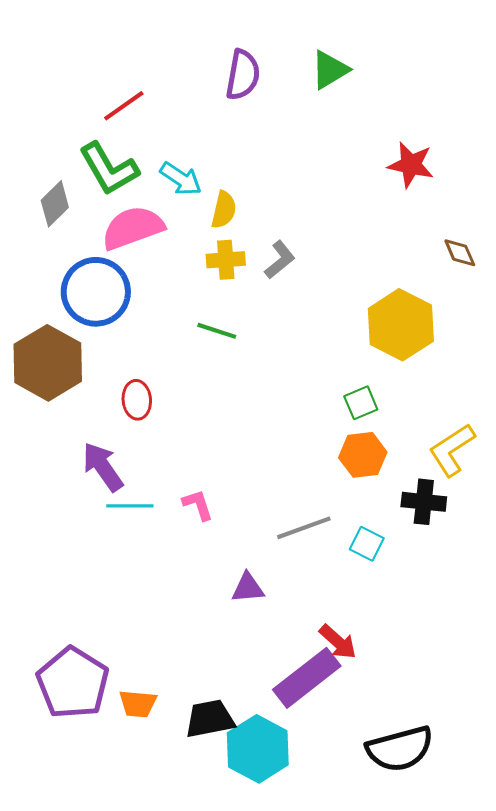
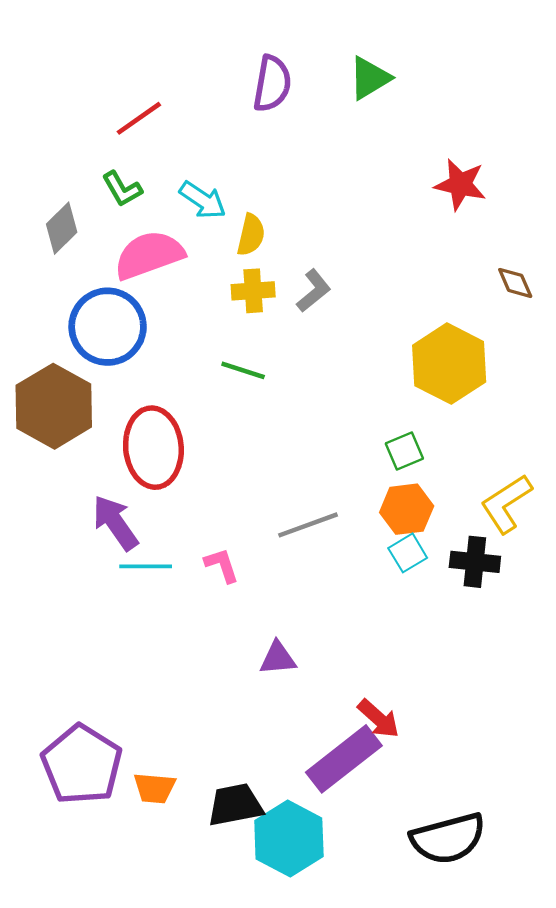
green L-shape: (109, 169) -> (122, 189), size x0.6
red ellipse: (137, 400) -> (153, 448), size x1.8
gray line: (304, 528) -> (308, 525), moved
cyan square: (367, 544) -> (408, 553), moved, turned 32

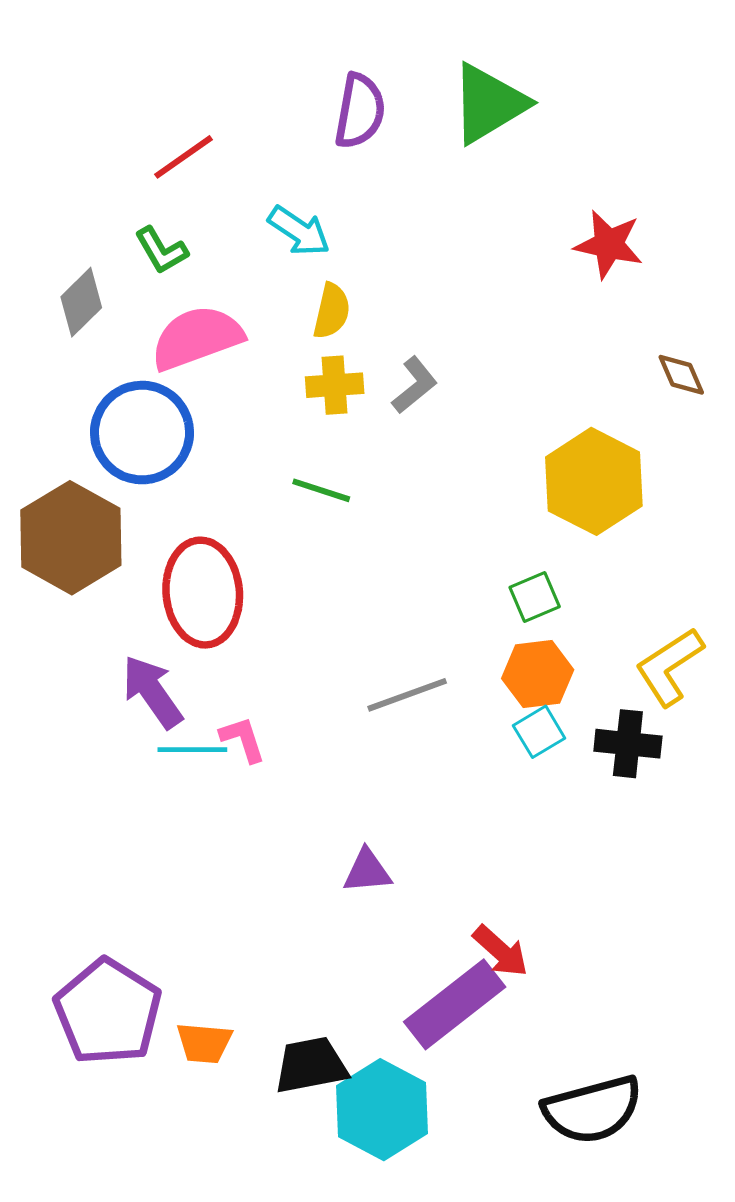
green triangle: (370, 78) -> (489, 104), size x1.4
cyan arrow: (203, 200) -> (299, 231), moved
pink L-shape: (222, 565) -> (243, 739), moved

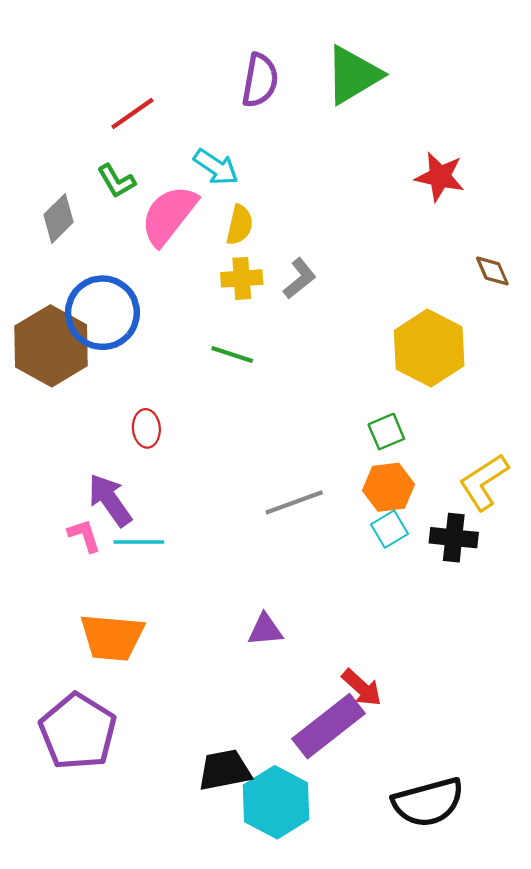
pink semicircle: (197, 338) -> (169, 215), moved, turned -32
brown hexagon: (71, 538) -> (51, 346), moved
red ellipse: (203, 593) -> (146, 428), size x0.5
pink L-shape: (243, 739) -> (84, 536), moved
orange trapezoid: (204, 1043) -> (112, 637), moved, size x1.6

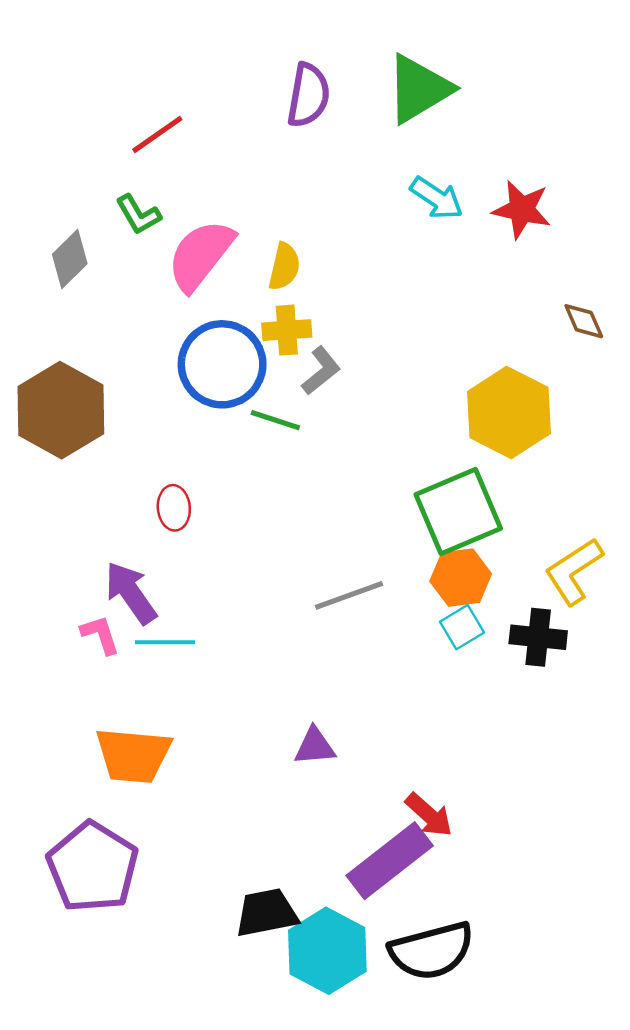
cyan arrow: (216, 167) -> (437, 198), moved
gray L-shape: (300, 278) -> (321, 371), moved
blue circle: (102, 313) -> (222, 364), moved
green square: (386, 432) -> (458, 512), size x2.0
black semicircle: (428, 802) -> (432, 951), moved

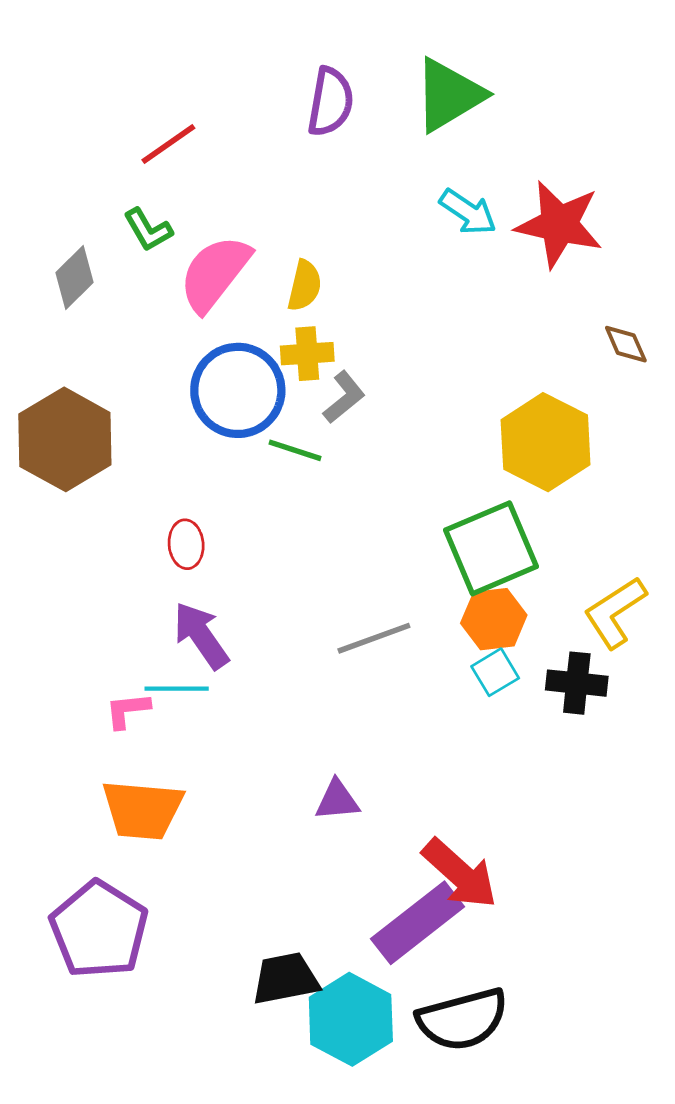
red star: (522, 209) -> (559, 224), size x1.4
purple arrow: (131, 593) -> (201, 635), moved
pink L-shape: (100, 635) -> (128, 710), moved, turned -78
red arrow: (429, 815) -> (460, 874), size x1.5

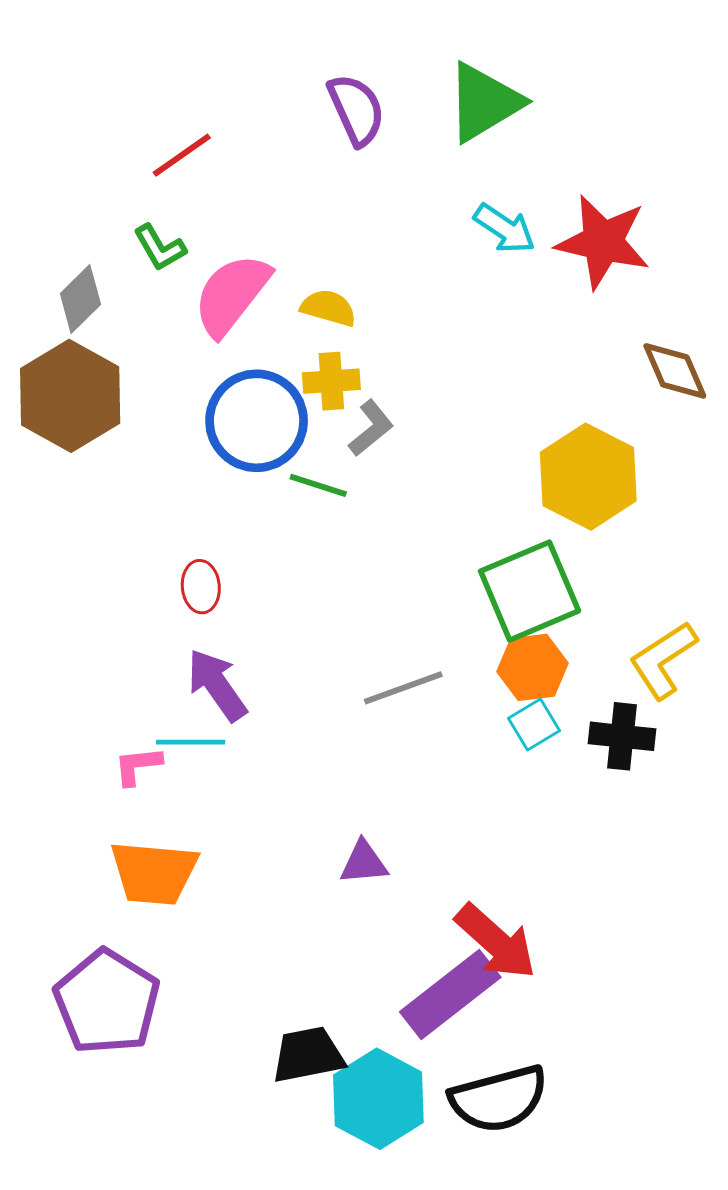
purple semicircle: (330, 102) -> (356, 110), turned -34
yellow semicircle: (305, 286) -> (328, 308), turned -87
brown diamond: (626, 344) -> (675, 371), size x1.4
brown hexagon: (65, 439) -> (70, 396), moved

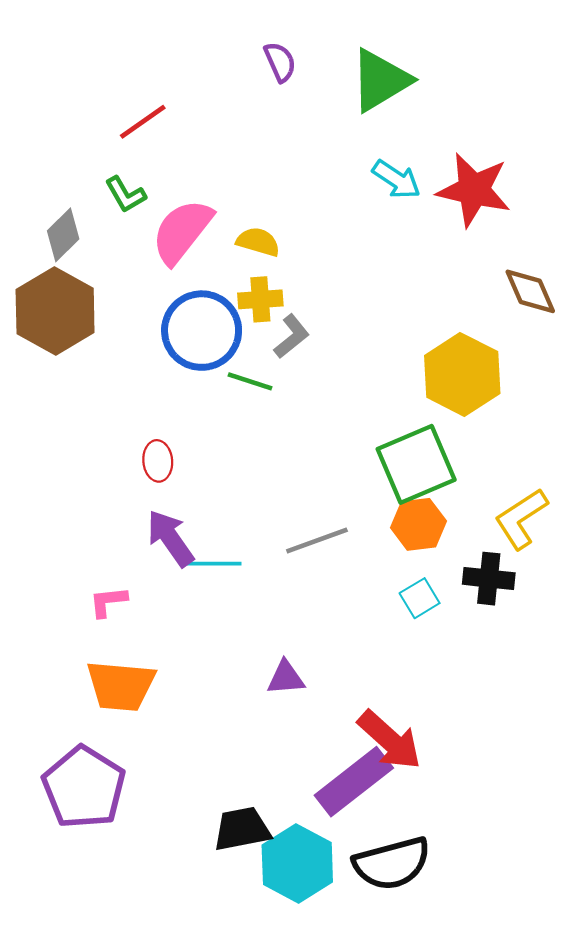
purple semicircle: (356, 110) -> (280, 62), moved, size x0.7
cyan square: (534, 725) -> (420, 598), moved
cyan line: (191, 742) -> (214, 564), moved

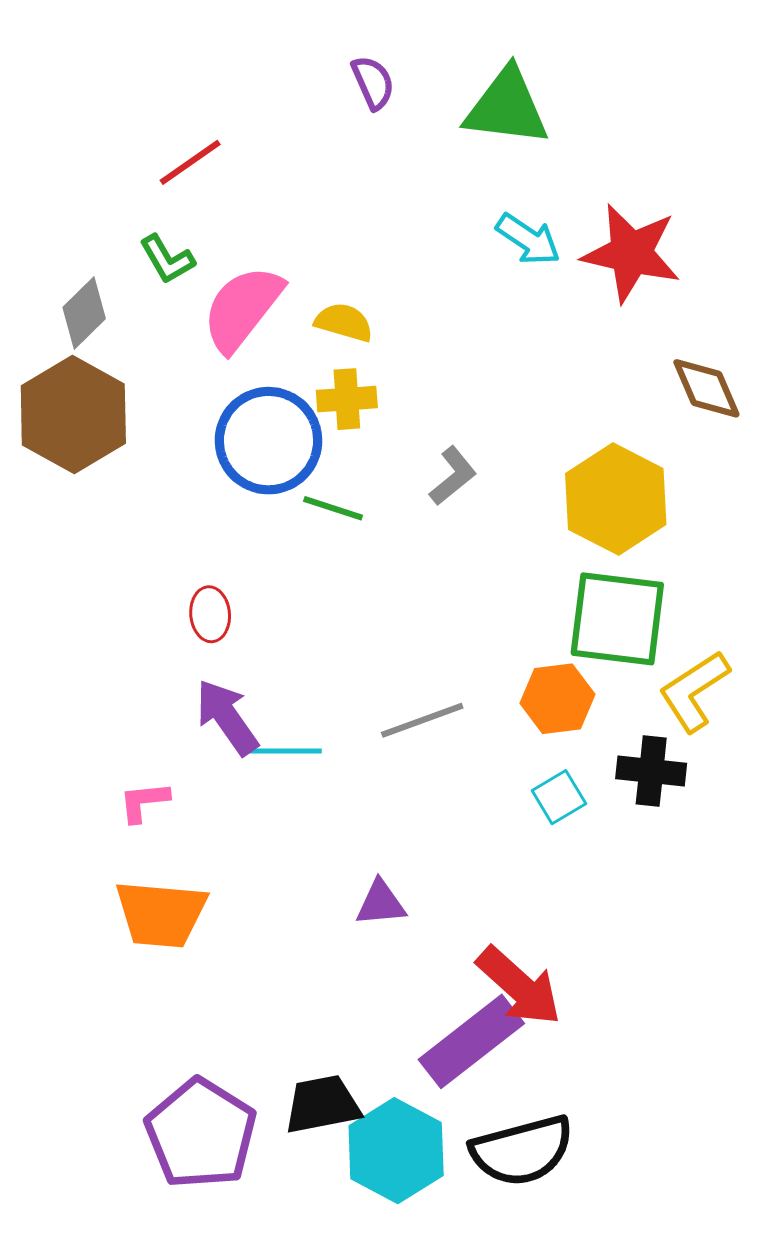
green triangle: (380, 80) -> (507, 107), turned 38
gray L-shape: (292, 336) -> (453, 476), moved
green square: (416, 464) -> (617, 619), moved, turned 30
purple pentagon: (84, 787) -> (201, 1134), moved

